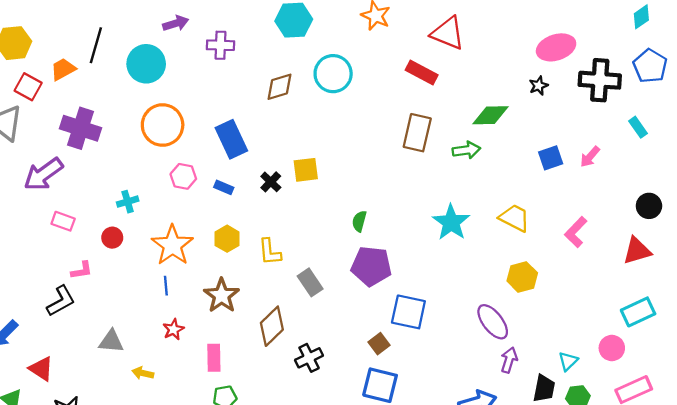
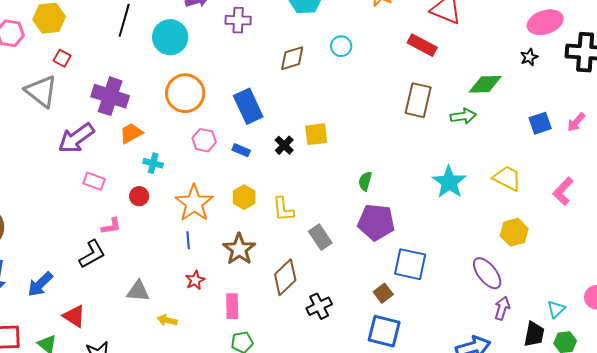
orange trapezoid: (63, 69) -> (131, 133), moved
cyan circle: (333, 74) -> (341, 46), size x0.6
red square: (28, 87) -> (62, 58), size x0.7
cyan cross: (128, 202) -> (153, 163), turned 30

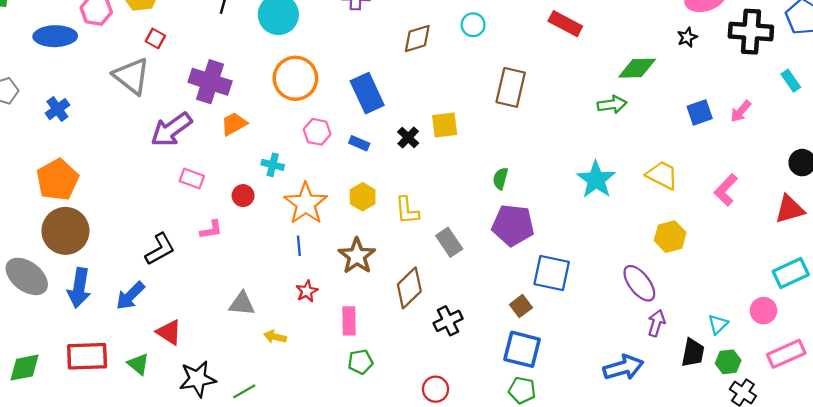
brown rectangle: (418, 100) -> (511, 87), moved
cyan cross: (153, 163) -> (273, 165), moved
black L-shape: (92, 254) -> (160, 249), moved

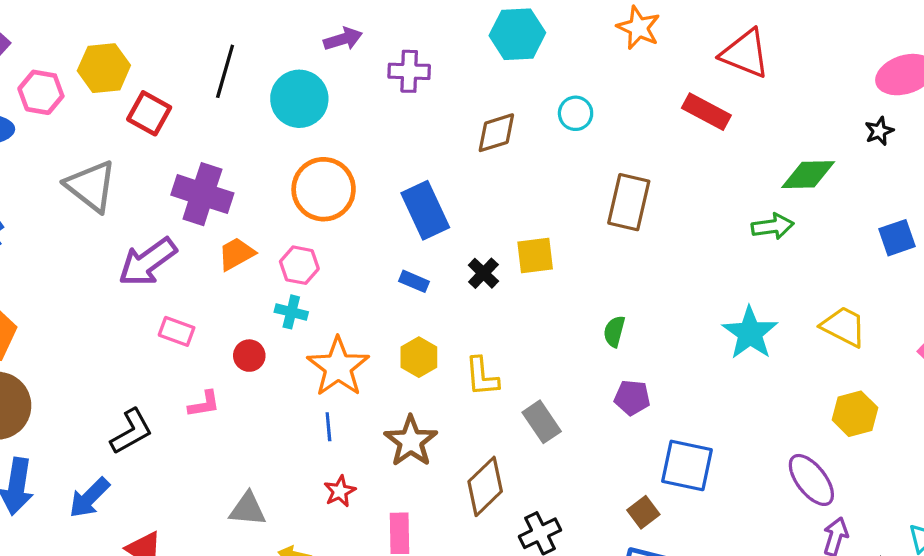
red square: (155, 38) -> (149, 113), moved, size x1.5
pink hexagon: (317, 132) -> (299, 265), moved
purple pentagon: (513, 225) -> (632, 398), size x0.6

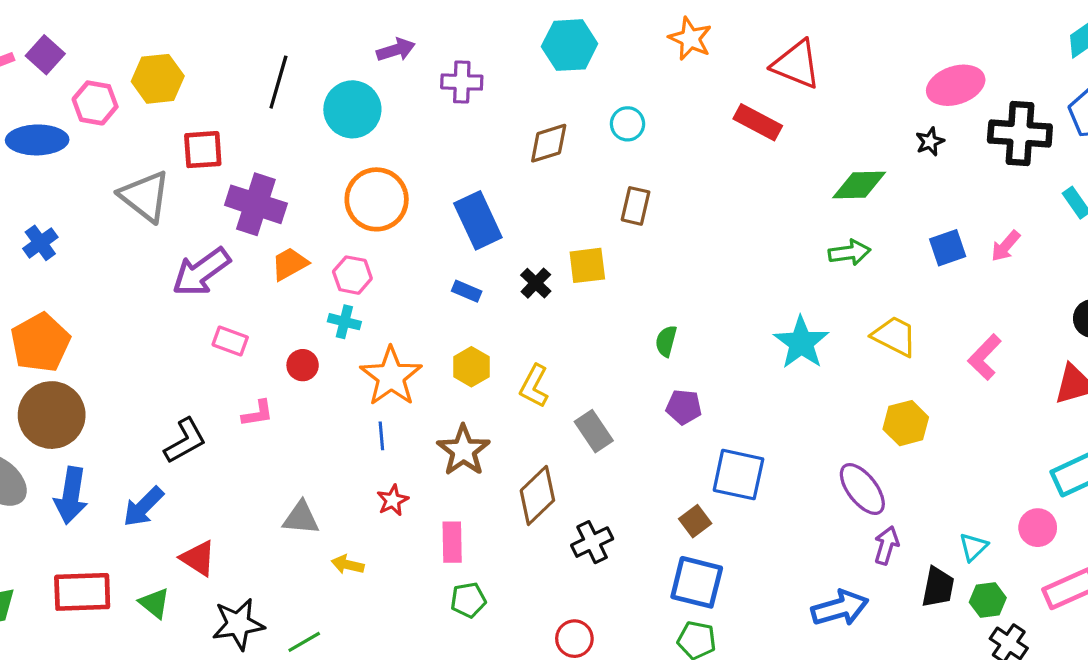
red square: (149, 113) -> (203, 150), moved, turned -33
brown rectangle: (629, 202) -> (636, 206), moved, size x0.7
green arrow: (773, 226) -> (849, 253), moved
yellow L-shape: (482, 377) -> (534, 386), turned 33

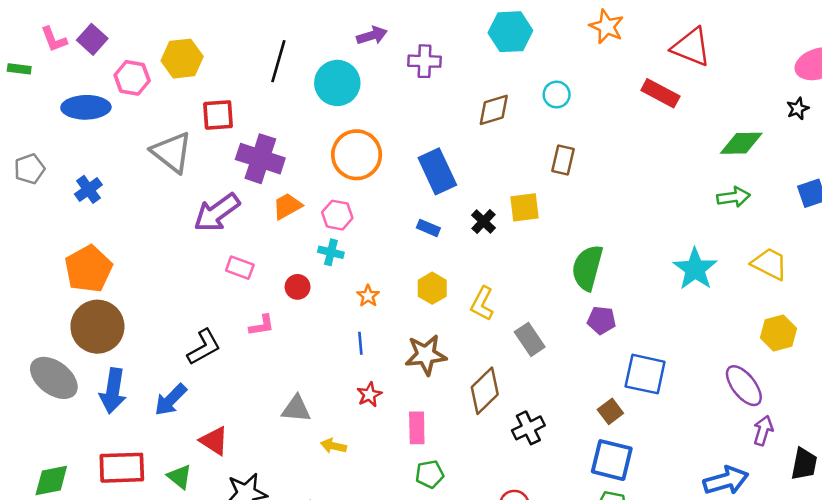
green semicircle: (666, 341) -> (587, 268), size x1.8
orange star: (391, 376) -> (368, 296), size x0.5
brown star: (463, 450) -> (426, 355), turned 30

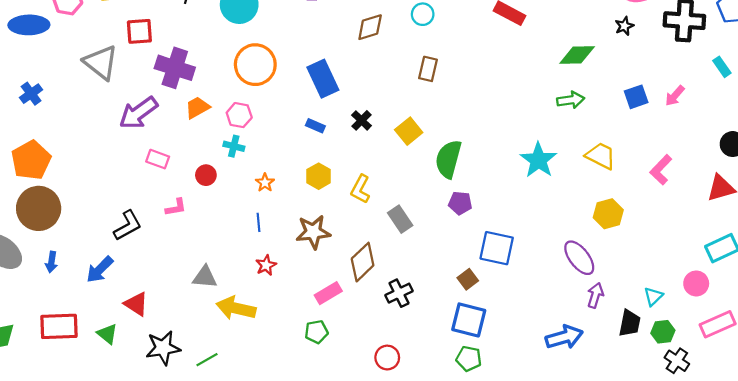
yellow square: (525, 207) -> (409, 131), moved, turned -32
blue arrow: (113, 391) -> (51, 262), size x0.6
pink rectangle: (417, 428) -> (328, 293), moved, turned 60
yellow arrow: (333, 446) -> (236, 308), size x1.8

